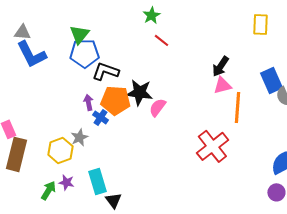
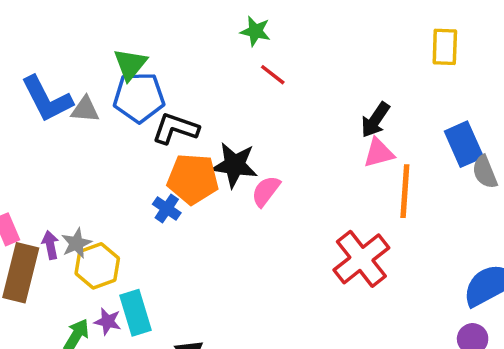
green star: (151, 15) -> (255, 31), turned -30
gray triangle: (22, 32) -> (85, 109), moved
purple arrow: (88, 102) -> (50, 245), moved
gray star: (79, 137) -> (76, 243), moved
cyan rectangle: (97, 181) -> (135, 313), moved

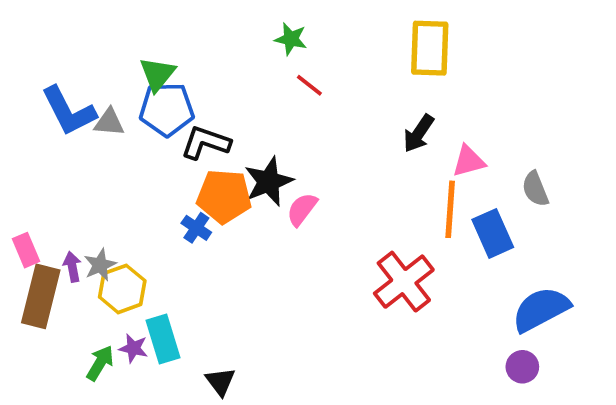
yellow rectangle: (445, 47) -> (430, 48), moved, size x1.4
blue rectangle: (464, 144) -> (493, 233), moved
pink triangle: (379, 153) -> (469, 161), moved
black star: (235, 165) -> (269, 182), turned -30

